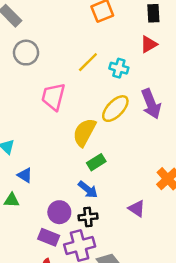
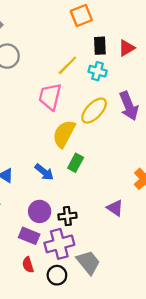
black rectangle: (153, 13) -> (100, 46), moved
pink trapezoid: (53, 97) -> (50, 97), moved
green rectangle: (96, 162) -> (76, 163), turned -30
blue arrow: (88, 190) -> (44, 172), moved

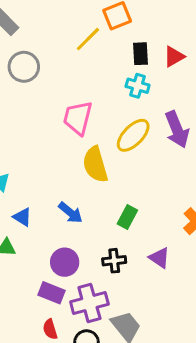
yellow line: (67, 65) -> (88, 39), moved
yellow semicircle: (64, 134) -> (95, 164), turned -44
green rectangle: (76, 163) -> (127, 217), moved
black cross: (67, 216) -> (114, 261), moved

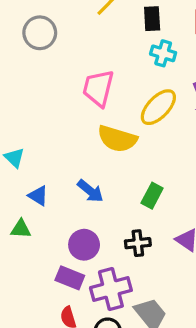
black rectangle: (140, 54) -> (152, 19), moved
yellow semicircle: (95, 164) -> (117, 139), turned -57

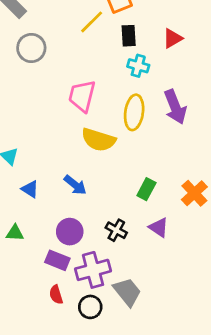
yellow ellipse: (158, 107) -> (134, 112), turned -36
green rectangle: (152, 196) -> (146, 189), moved
green triangle: (21, 229) -> (15, 233), moved
black cross: (138, 243) -> (116, 230), turned 35

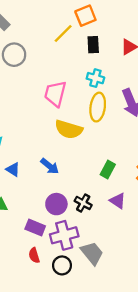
cyan cross: (138, 66) -> (95, 78), moved
purple circle: (70, 232) -> (56, 204), moved

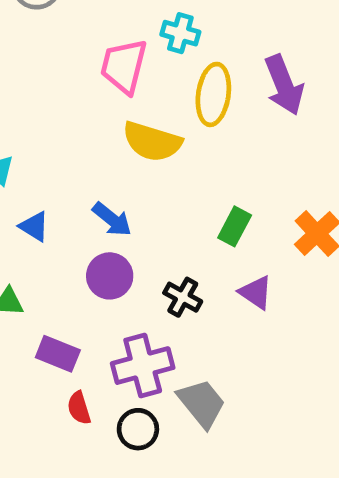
cyan cross: (95, 78) -> (180, 33), moved
purple circle: (56, 204) -> (110, 276), moved
purple rectangle: (35, 227) -> (58, 354), moved

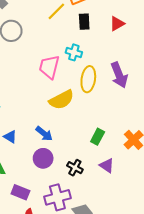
yellow semicircle: (152, 142) -> (62, 100), turned -45

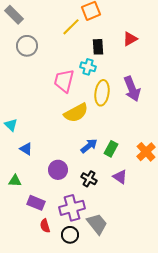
black rectangle: (84, 22) -> (98, 47), moved
blue arrow: (44, 134) -> (89, 146), moved, turned -78

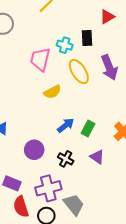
black rectangle: (98, 47) -> (87, 38), moved
yellow ellipse: (102, 93) -> (79, 72), turned -40
yellow semicircle: (76, 113) -> (52, 92), size x0.7
red semicircle: (45, 226) -> (21, 207), size x1.5

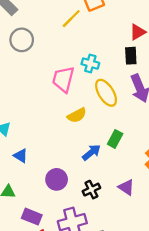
black rectangle: (87, 38) -> (131, 56), moved
green rectangle: (88, 128) -> (115, 139), moved
black cross: (66, 159) -> (91, 190), turned 35

